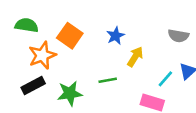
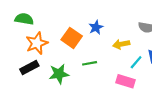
orange square: (70, 36) -> (72, 38), moved
yellow arrow: (135, 57) -> (121, 44), moved, turned -133

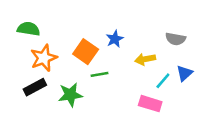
green line: (90, 63) -> (100, 74), moved

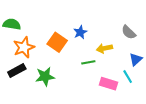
gray semicircle: (176, 39) -> (129, 32), turned 35
green line: (100, 74) -> (88, 62), moved
cyan line: (163, 81) -> (128, 77), moved, turned -72

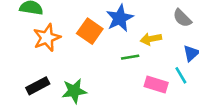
blue star: (80, 32) -> (120, 18), size x1.5
black rectangle: (17, 71) -> (38, 86), moved
green star: (45, 77) -> (74, 91), moved

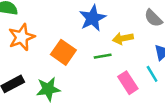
orange square: (90, 31) -> (63, 52), moved
pink rectangle: (156, 84) -> (128, 83), turned 40

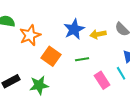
orange star: (22, 37) -> (30, 35), moved
yellow arrow: (123, 38) -> (98, 34), moved

